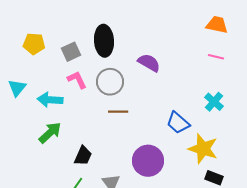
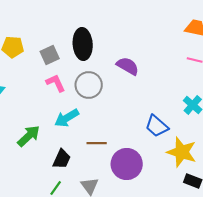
cyan arrow: (50, 100) -> (67, 118), moved, turned -35
brown line: (118, 112) -> (97, 143), moved

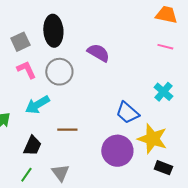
purple circle: (127, 164) -> (117, 151), moved

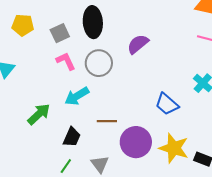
purple semicircle: (98, 53) -> (138, 44), turned -70
yellow star: (152, 139) -> (174, 148), moved
purple circle: (117, 151) -> (136, 142), moved

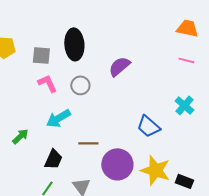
gray square: (60, 33) -> (41, 55), turned 30
gray circle: (99, 63) -> (80, 85), size x0.7
green arrow: (39, 114) -> (20, 136), size x0.7

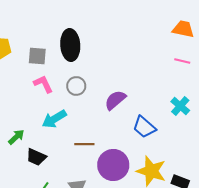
purple semicircle: (119, 66) -> (115, 100), moved
black trapezoid: (53, 159) -> (36, 157), moved, turned 90

